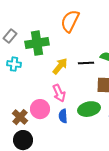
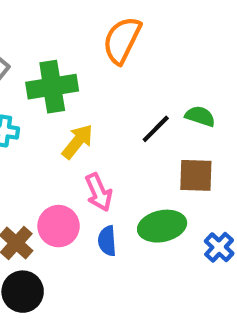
black line: (86, 63) -> (156, 129), turned -42
yellow arrow: (60, 66) -> (78, 142), moved

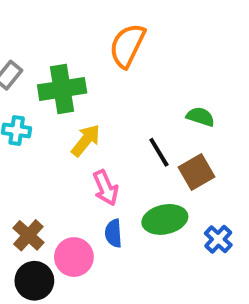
black line: (156, 129) -> (159, 152), moved, turned -76
brown square: (196, 175) -> (197, 172), turned -32
pink circle: (59, 226) -> (74, 257), moved

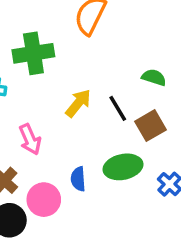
yellow arrow: (86, 140) -> (78, 103), moved
pink arrow: (106, 188) -> (30, 139), moved

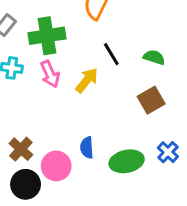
black line: (118, 108) -> (111, 54), moved
pink arrow: (30, 139) -> (50, 74), moved
green ellipse: (123, 167) -> (127, 161), moved

